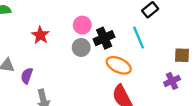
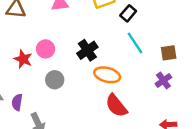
pink circle: (82, 25) -> (46, 49), moved
cyan line: (139, 38) -> (135, 43), moved
gray circle: (81, 47) -> (55, 80), moved

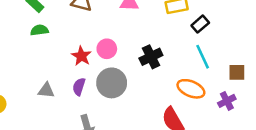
orange ellipse: (107, 75) -> (191, 89), moved
gray circle: (55, 80) -> (112, 83), size x1.5
purple semicircle: (17, 102) -> (79, 87), moved

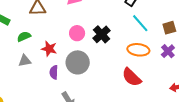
green semicircle: (39, 30) -> (24, 37), moved
pink circle: (107, 49) -> (77, 33), moved
gray triangle: (46, 90) -> (25, 61), moved

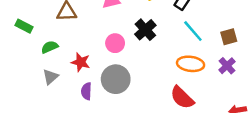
black cross: (102, 34) -> (145, 30), moved
gray triangle: (25, 61) -> (50, 77), turned -32

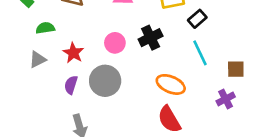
orange ellipse: (191, 64) -> (171, 84), moved

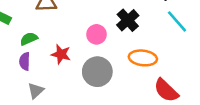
gray triangle: (38, 59) -> (36, 91), moved
orange ellipse: (171, 84) -> (143, 58), moved
purple semicircle: (71, 85) -> (25, 61), moved

